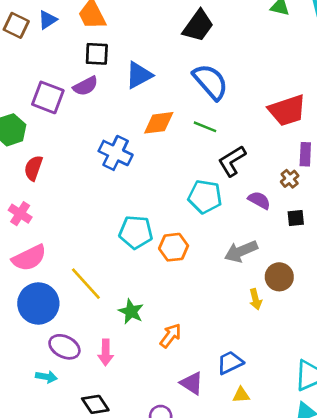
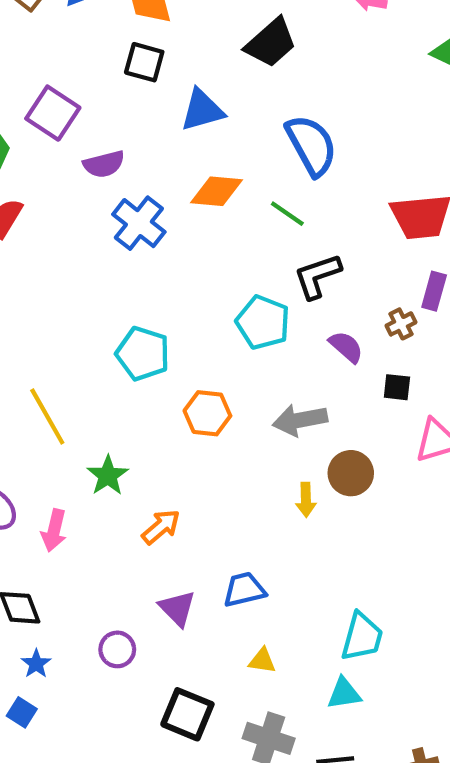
black trapezoid: (198, 26) -> (271, 43), moved
purple semicircle: (85, 86) -> (104, 164), moved
orange hexagon: (174, 247) -> (207, 413), moved
yellow triangle: (241, 395) -> (262, 661), moved

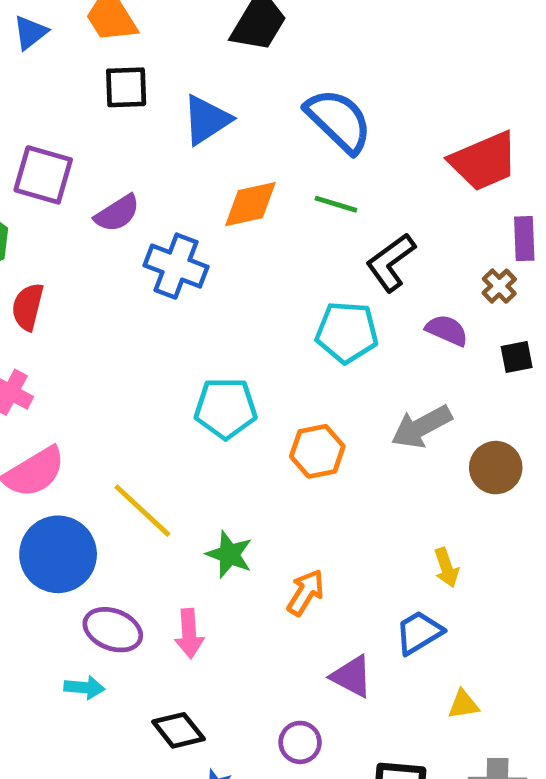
yellow arrow: (306, 500) -> (446, 568), moved

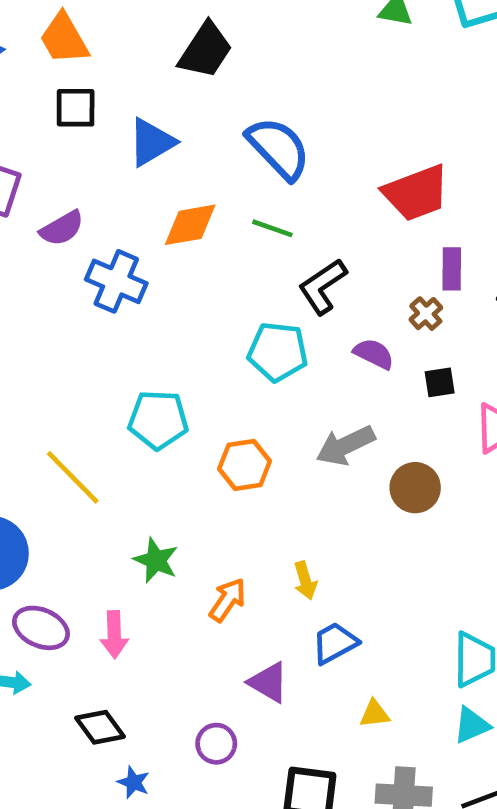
yellow line: (142, 511) -> (73, 477), moved
yellow arrow: (446, 568) -> (305, 580), moved

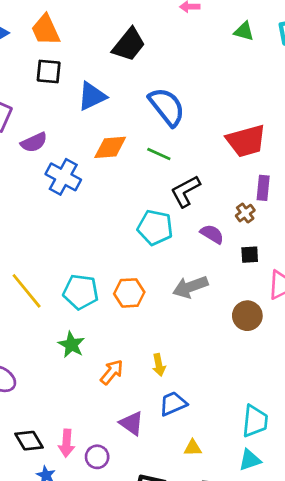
cyan pentagon: (158, 420) -> (81, 292), moved
brown circle: (415, 488) -> (247, 316), moved
pink arrow: (114, 635) -> (66, 443), moved

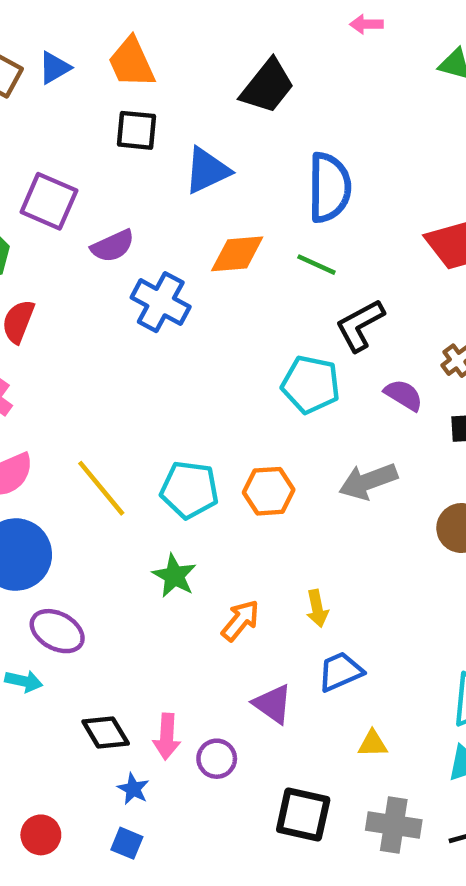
blue semicircle: (167, 107) -> (329, 187), turned 39

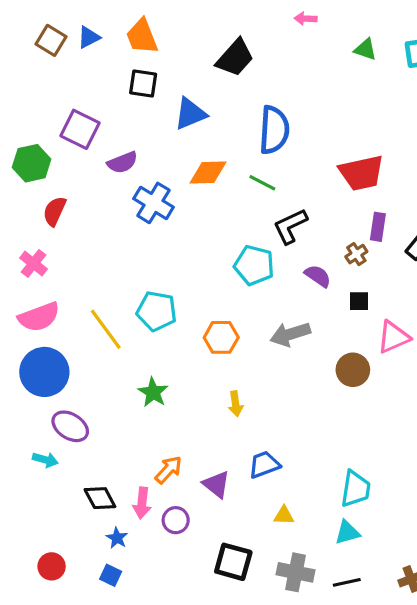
cyan pentagon: (189, 490) -> (157, 311), moved
yellow arrow: (317, 608) -> (236, 404), moved
orange arrow: (240, 620) -> (168, 470), moved

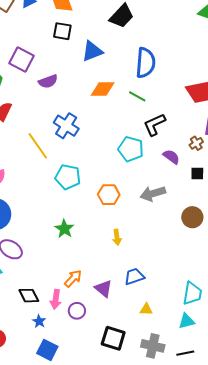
blue cross: (154, 203) -> (66, 126), moved
yellow line: (106, 329) -> (38, 146), moved
blue square: (111, 575) -> (47, 350), moved, size x1.5

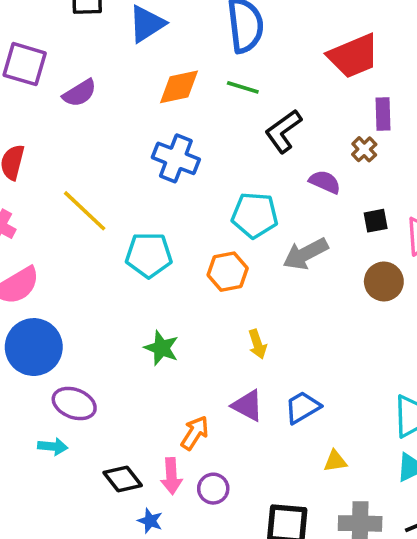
blue cross: (66, 126) -> (176, 158), moved
cyan pentagon: (131, 149) -> (255, 215), moved
black square: (197, 173) -> (376, 221), moved
purple triangle: (103, 288) -> (248, 406), moved

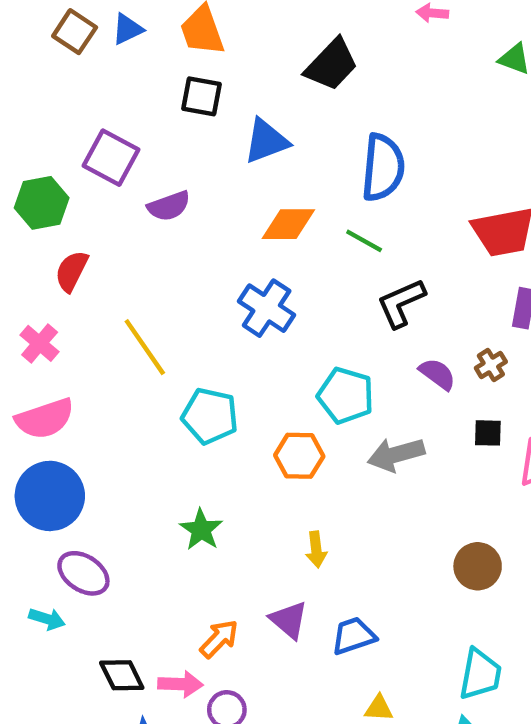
brown cross: (364, 149) -> (491, 365), moved
brown circle: (384, 281) -> (478, 566), moved
pink arrow: (171, 476) -> (180, 684), turned -96

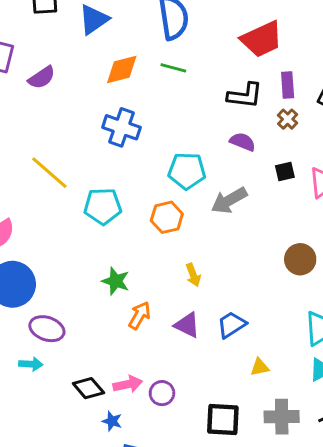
black L-shape: (401, 303) -> (245, 95), moved, turned -135
brown cross: (491, 365) -> (288, 119), moved
orange arrow: (219, 639) -> (139, 315), moved

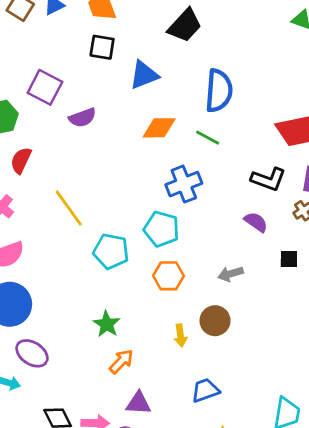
blue cross: (121, 127) -> (184, 184), moved, turned 36
cyan pentagon: (187, 171) -> (161, 229), moved
gray arrow: (229, 200) -> (230, 274), size x0.7
brown circle: (300, 259) -> (215, 321), moved
purple triangle: (187, 325) -> (139, 403), moved, turned -36

